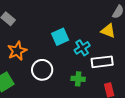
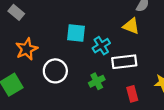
cyan square: (60, 37) -> (76, 33), turned 30
green cross: (78, 79) -> (97, 81), turned -32

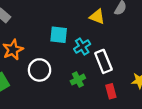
yellow triangle: (131, 26) -> (97, 17), moved
white rectangle: (124, 62) -> (103, 61), turned 75

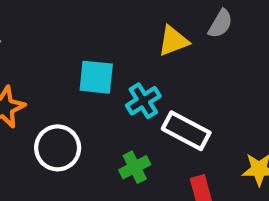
yellow triangle: (97, 17) -> (173, 41), turned -42
white rectangle: (103, 61) -> (186, 131), turned -40

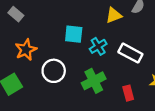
white rectangle: (186, 131) -> (130, 53), moved
green cross: (135, 167) -> (94, 81), size x1.5

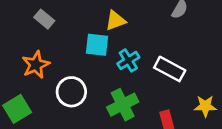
gray rectangle: (16, 14) -> (44, 19), moved
yellow triangle: (114, 15) -> (116, 21), moved

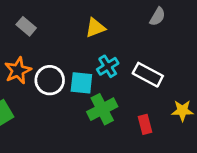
cyan square: (97, 45) -> (81, 83), moved
white circle: (71, 92) -> (50, 80), moved

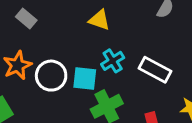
yellow triangle: (95, 28) -> (99, 20), turned 40

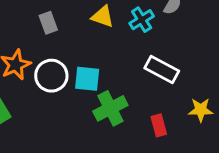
gray rectangle: (26, 19) -> (48, 23), moved, turned 30
cyan cross: (113, 61) -> (142, 20), moved

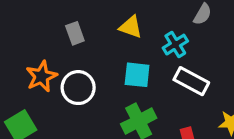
cyan cross: (142, 20) -> (175, 45), moved
cyan square: (87, 79) -> (137, 75), moved

